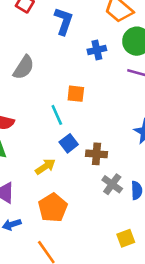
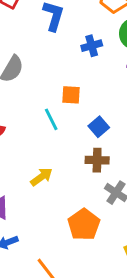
blue square: (69, 143) -> (99, 127), moved
orange pentagon: (53, 208) -> (84, 225), moved

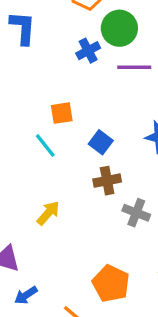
blue cross: (92, 46) -> (88, 51), moved
orange pentagon: (84, 225) -> (111, 283), moved

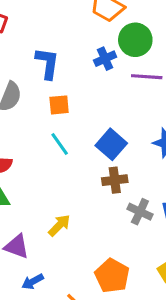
blue L-shape: (23, 28) -> (47, 63), moved
orange square: (62, 113) -> (59, 105), moved
blue square: (101, 142) -> (111, 144), size x1.4
yellow arrow: (48, 213) -> (59, 225), moved

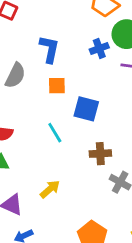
cyan line: (60, 144) -> (55, 133), moved
blue square: (111, 144) -> (86, 109), moved, turned -30

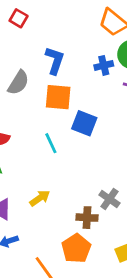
orange square: (57, 86) -> (58, 97), size x1.5
brown cross: (100, 154) -> (87, 218), moved

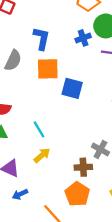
cyan line: (51, 143) -> (39, 129), moved

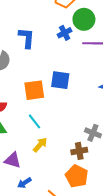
orange square: (48, 69) -> (34, 90), moved

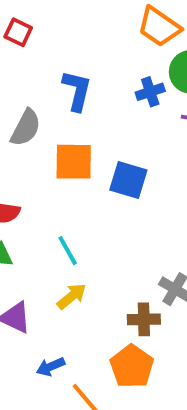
orange square: (34, 90) -> (74, 162), moved
blue arrow: (24, 183) -> (51, 367), moved

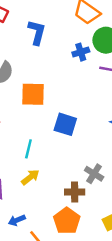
blue L-shape: (77, 90) -> (37, 32), moved
blue square: (128, 180) -> (65, 124), moved
cyan line: (68, 251) -> (28, 149), turned 42

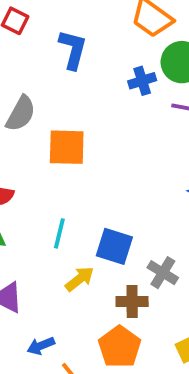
blue square: (65, 124) -> (114, 246), moved
yellow arrow: (30, 177) -> (80, 279), moved

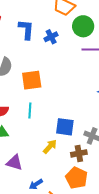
blue cross: (142, 81) -> (51, 37), moved
cyan line: (59, 233) -> (30, 111), moved

